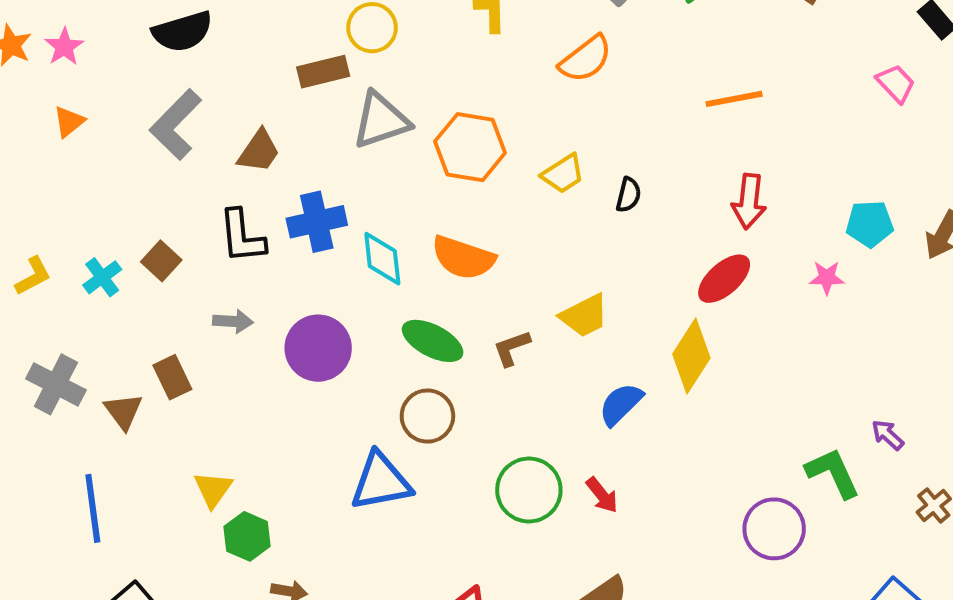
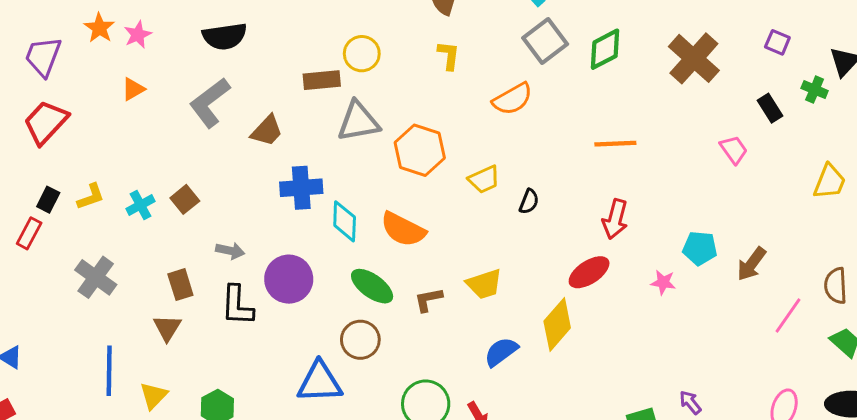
black L-shape: (242, 236) -> (237, 305), moved
brown triangle: (123, 411) -> (167, 328), moved
yellow triangle: (213, 489) -> (154, 396), moved

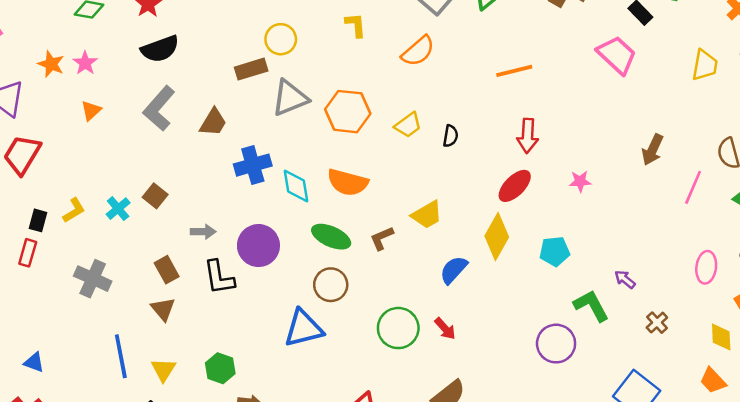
pink trapezoid: (734, 150) -> (617, 55), size x1.6
cyan pentagon: (700, 248) -> (555, 251), moved

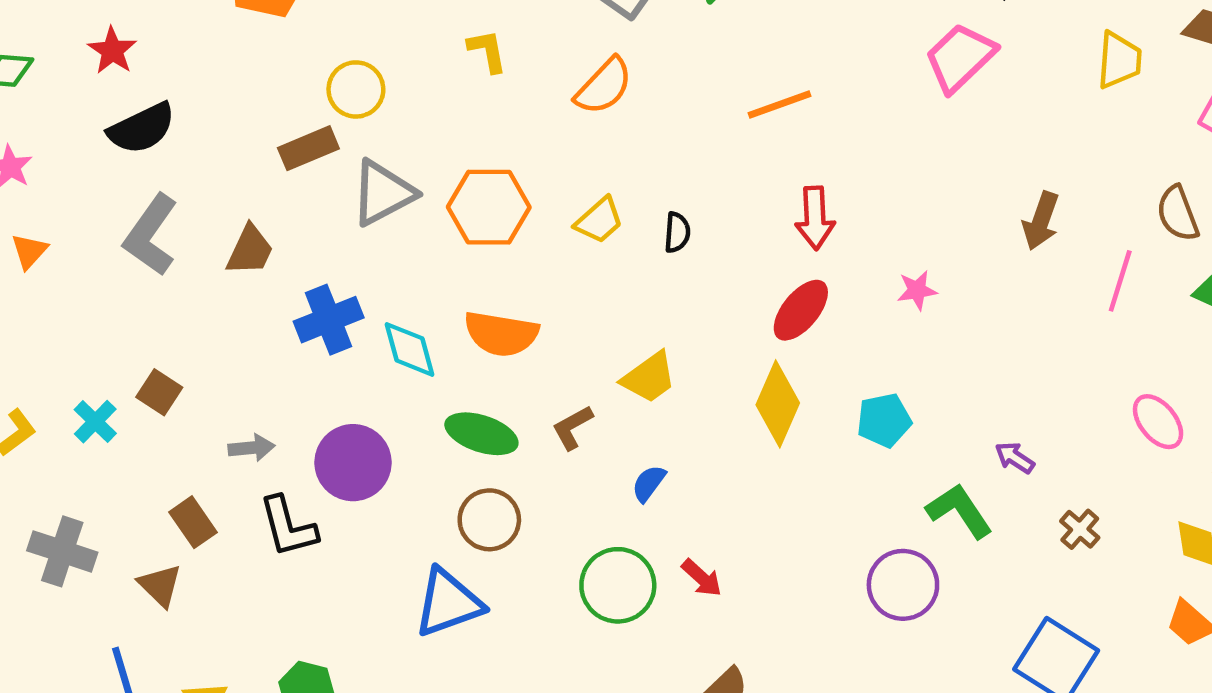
pink trapezoid: (617, 55) -> (960, 58), turned -81
pink ellipse: (706, 267) -> (1158, 422), turned -40
blue semicircle: (454, 270) -> (649, 483), moved, size x0.7
brown triangle: (163, 309) -> (160, 585), moved

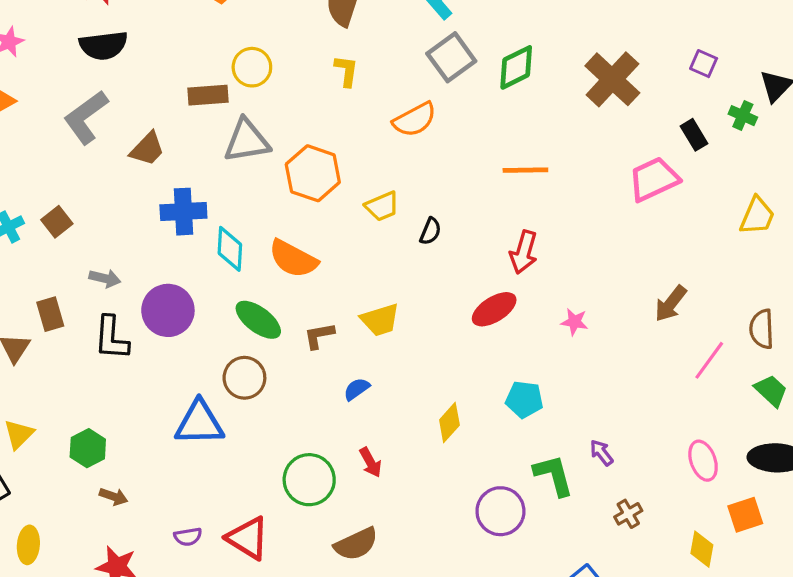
yellow diamond: (778, 404) -> (449, 423), moved, size x0.7
green circle: (618, 585) -> (309, 480), moved

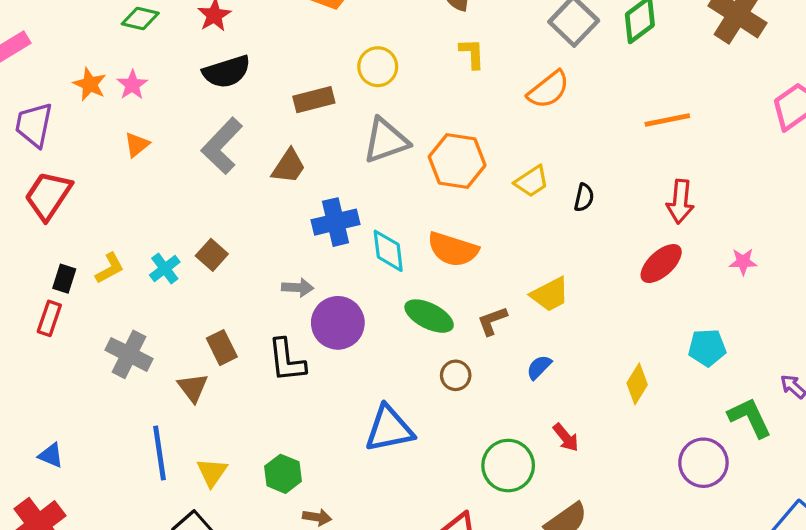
brown rectangle: (208, 95) -> (314, 100), moved
gray arrow: (105, 278) -> (298, 288), moved
brown circle: (244, 378) -> (456, 375), moved, size x0.7

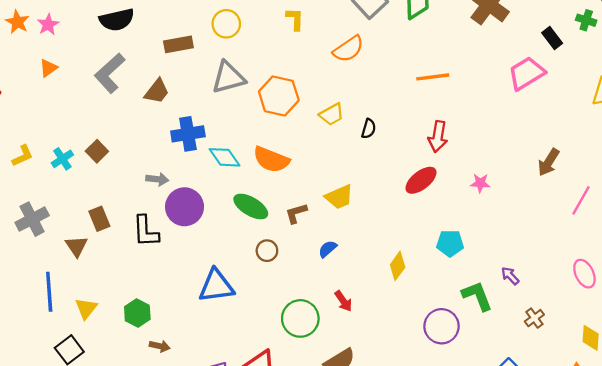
cyan diamond: (388, 251) -> (225, 157), turned -32
gray cross: (129, 354) -> (32, 219), turned 32

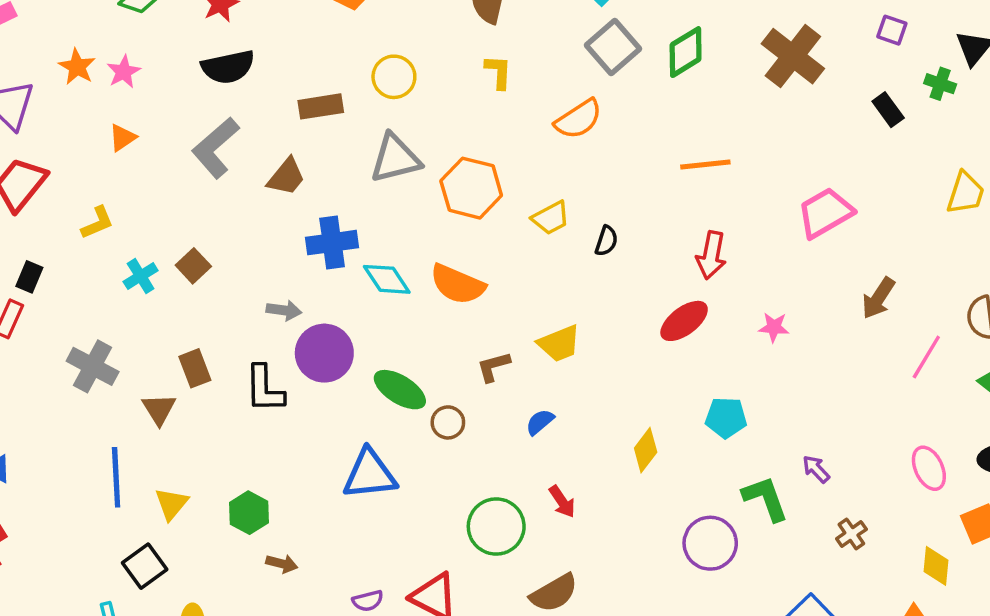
pink trapezoid: (527, 73) -> (825, 213), moved
yellow L-shape: (23, 156) -> (97, 223), moved
green ellipse: (251, 206) -> (400, 390), moved
gray cross: (32, 219) -> (93, 366), turned -36

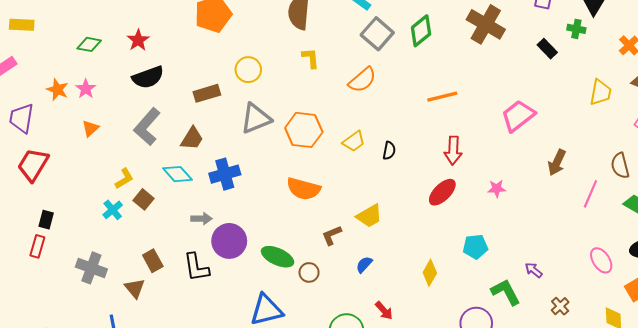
yellow L-shape: (97, 223) -> (124, 179), moved
cyan diamond: (387, 279) -> (178, 174), moved

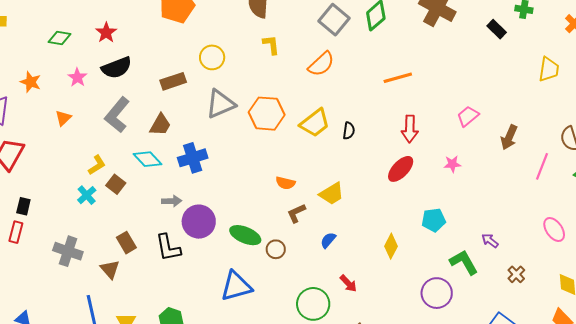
pink star: (86, 89) -> (77, 77), moved
pink trapezoid: (518, 116) -> (468, 116), moved, size x0.7
yellow trapezoid: (354, 141) -> (315, 123), size x1.4
orange semicircle: (303, 189) -> (285, 183), moved, size x0.6

